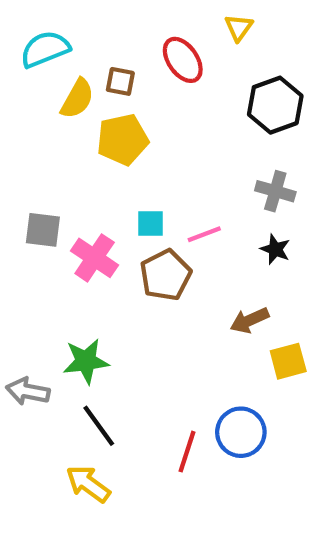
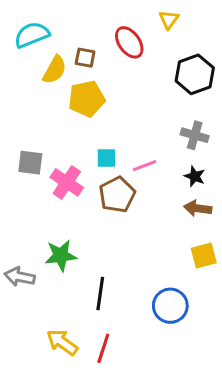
brown arrow: (249, 320) -> (198, 208), moved, turned 32
black line: (99, 426) -> (100, 294), moved, turned 44
red line: (187, 452) -> (103, 348), moved

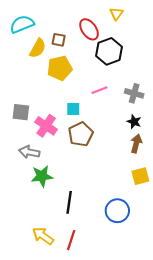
black hexagon: (195, 74) -> (109, 51), moved
pink line: (144, 166) -> (100, 90), moved
brown arrow: (198, 208) -> (136, 144), turned 96
gray arrow: (20, 277) -> (29, 152), moved

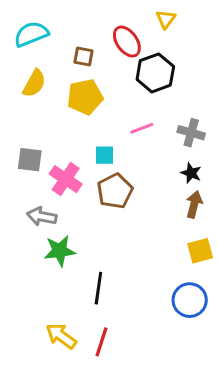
yellow semicircle: (38, 48) -> (34, 83), moved
blue circle: (117, 211) -> (190, 300), moved

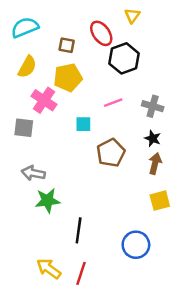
pink cross: (66, 179) -> (44, 100), moved
brown pentagon: (115, 191) -> (111, 153), moved
blue circle: (190, 300) -> (136, 245), moved

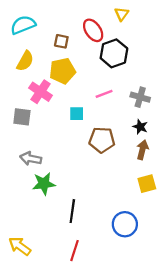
brown pentagon: (111, 153) -> (102, 140), turned 30
yellow arrow: (49, 269) -> (20, 246), moved

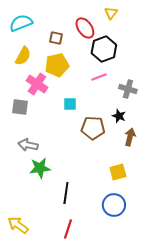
pink line: (104, 94) -> (99, 77), moved
black star: (140, 127) -> (119, 116), moved
yellow square: (147, 184) -> (118, 172), moved

